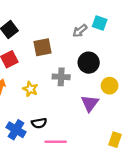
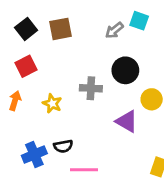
brown square: (42, 47) -> (61, 29), moved
purple triangle: (90, 103) -> (127, 121), turned -36
blue cross: (16, 130) -> (34, 154), turned 36

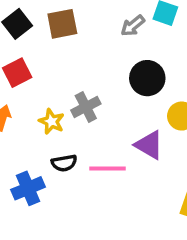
gray cross: (91, 88) -> (86, 107), moved, turned -30
black semicircle: (63, 146) -> (64, 163), moved
pink line: (84, 170) -> (108, 168), moved

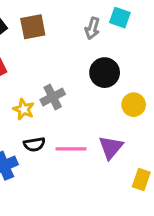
gray arrow: (133, 26) -> (92, 28), turned -35
purple triangle: (149, 145) -> (111, 147), moved, turned 40

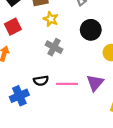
gray cross: (53, 97) -> (54, 47), turned -35
yellow star: (24, 109) -> (51, 19), moved

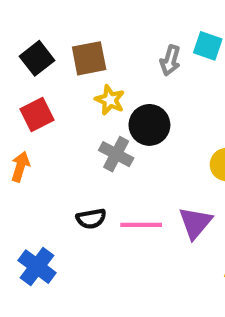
black circle: (91, 30) -> (149, 125), moved
blue cross: (19, 96) -> (37, 267), moved, turned -30

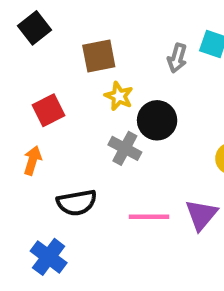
black square: (37, 58) -> (34, 28), moved
black semicircle: (91, 219) -> (77, 203), moved, size x1.4

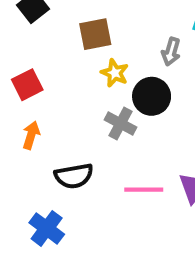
gray arrow: (177, 58) -> (171, 52), moved
red square: (49, 110) -> (27, 85), moved

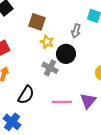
brown square: (95, 34) -> (37, 22), turned 30
black semicircle: (74, 176) -> (26, 95), turned -48

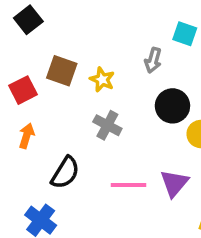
brown square: (37, 22) -> (62, 71), moved
black circle: (66, 54) -> (172, 106), moved

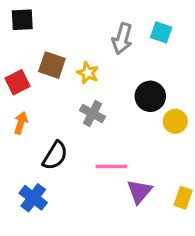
black square: (28, 20) -> (22, 20), turned 35
gray arrow: (153, 60) -> (122, 39), moved, size x1.4
purple triangle: (174, 183) -> (139, 192), moved

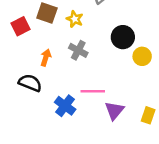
orange arrow: (21, 123) -> (46, 58), moved
black semicircle: (55, 156) -> (30, 83), moved, turned -100
blue cross: (33, 198) -> (65, 106), moved

